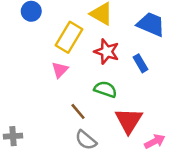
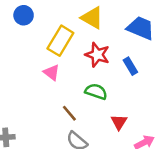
pink triangle: (60, 70) -> (52, 72), turned -36
red triangle: (129, 121) -> (119, 122), size x0.6

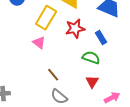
red star: (97, 55) -> (75, 29), turned -30
green semicircle: (96, 92) -> (91, 58), moved

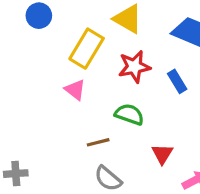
green semicircle: (91, 58) -> (129, 114), moved
brown line: (53, 75) -> (98, 142), turned -64

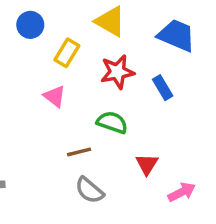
blue circle: (39, 16) -> (30, 25), moved
yellow rectangle: (87, 49) -> (67, 53), size x0.7

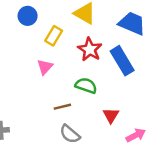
red star: (117, 72) -> (90, 49), turned -30
blue rectangle: (163, 88) -> (122, 61), size x1.6
pink triangle: (55, 96) -> (45, 67), turned 35

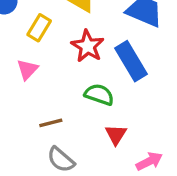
green semicircle: (86, 86) -> (99, 95), moved

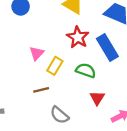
yellow rectangle: (39, 28) -> (55, 66), moved
brown line: (51, 123) -> (41, 90), moved

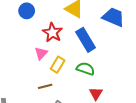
red star: (78, 37) -> (52, 33), moved
blue rectangle: (107, 48) -> (86, 40), moved

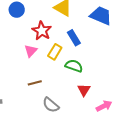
blue rectangle: (86, 40) -> (74, 38), size x0.7
yellow rectangle: (58, 65) -> (55, 52), moved

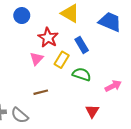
red triangle: (84, 90) -> (92, 111), moved
gray semicircle: (51, 105) -> (20, 115), moved
pink arrow: (104, 106) -> (113, 86), moved

